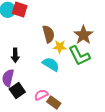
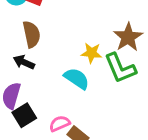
brown semicircle: (48, 34) -> (32, 34), moved
black arrow: (15, 55) -> (24, 62), turned 112

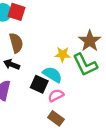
black square: (24, 115) -> (39, 84), moved, turned -30
pink semicircle: (60, 124) -> (56, 95), moved

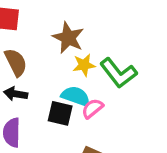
brown star: (90, 41) -> (68, 38), moved
pink semicircle: (56, 95) -> (92, 108), moved

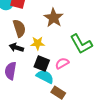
yellow star: (84, 65) -> (38, 43), moved
cyan semicircle: (76, 96) -> (45, 77), moved

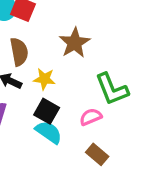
pink semicircle: (62, 63) -> (91, 117), moved
brown rectangle: (58, 93) -> (97, 154), moved

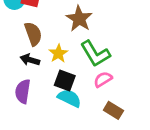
yellow star: (44, 79) -> (58, 53), turned -30
green L-shape: (112, 89) -> (95, 54), moved

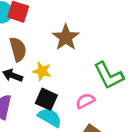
yellow star: (58, 53) -> (42, 71), turned -30
green L-shape: (95, 54) -> (109, 75), moved

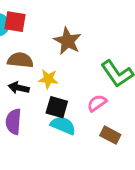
brown semicircle: (18, 49) -> (20, 60), turned -60

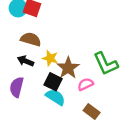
brown star: (68, 41) -> (68, 68), moved

